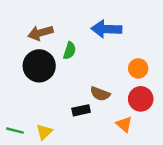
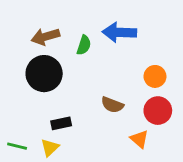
green semicircle: (70, 51) -> (84, 45), moved
black rectangle: (81, 110) -> (61, 123), moved

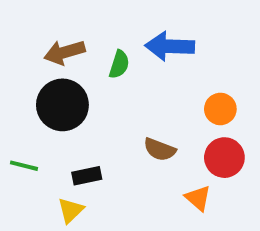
green line: (17, 146) -> (24, 166), moved

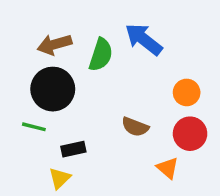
blue arrow: (170, 46) -> (144, 39), turned 36
green semicircle: (119, 64) -> (101, 55), size x1.4
green line: (24, 166) -> (34, 127), moved

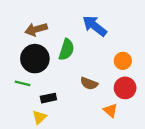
green semicircle: (101, 55) -> (66, 50), moved

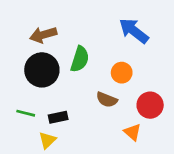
blue arrow: (95, 26) -> (134, 31), moved
orange circle: (123, 61) -> (122, 73), moved
green line: (22, 83) -> (26, 113), moved

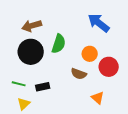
red circle: (150, 105) -> (109, 67), moved
yellow triangle: (47, 140) -> (24, 104), moved

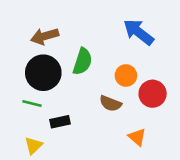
green line: (19, 84) -> (32, 104), moved

